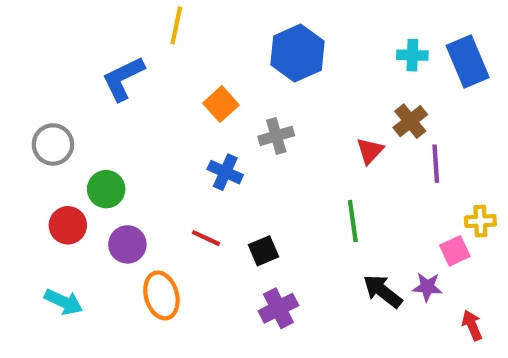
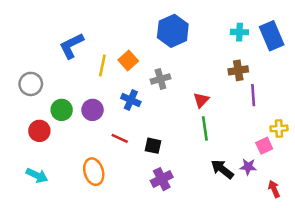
yellow line: (176, 25) -> (102, 65), moved
brown cross: (410, 121) -> (238, 70), turned 30
red triangle: (370, 151) -> (201, 100), moved
purple circle: (127, 244) -> (92, 110), moved
black square: (264, 251) -> (153, 146), turned 35

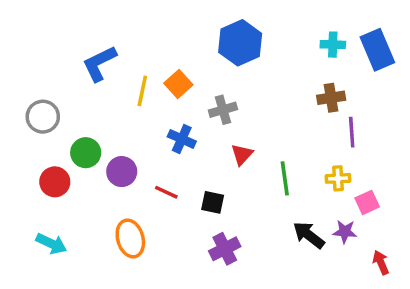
red triangle: (201, 100) -> (242, 154), moved
purple circle: (92, 110) -> (122, 172), moved
yellow cross: (279, 128) -> (338, 178), moved

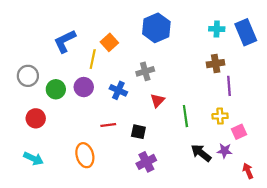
orange square: (178, 84) -> (109, 42), moved
green circle: (86, 153) -> (56, 89), moved
purple circle: (122, 172) -> (84, 87), moved
red line: (166, 192) -> (108, 125), turned -32

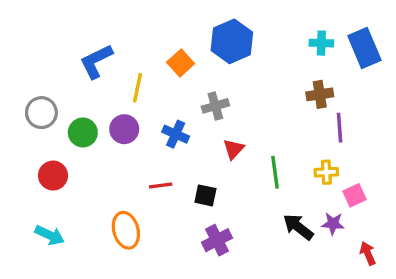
orange square: (109, 42) -> (181, 63), moved

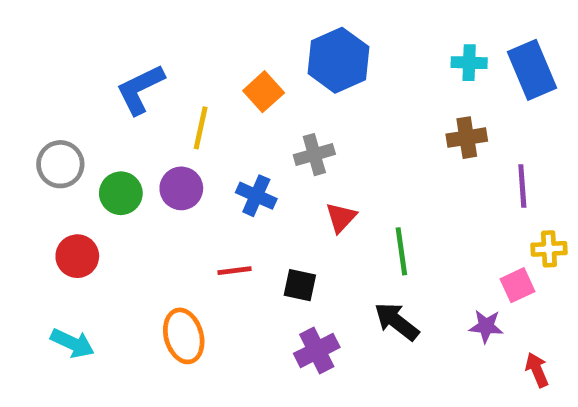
purple line: (340, 128) -> (522, 186), moved
yellow cross: (326, 172) -> (549, 249), moved
black arrow: (298, 227) -> (397, 321), moved

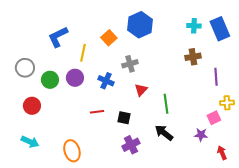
orange ellipse: (184, 336) -> (72, 151), moved

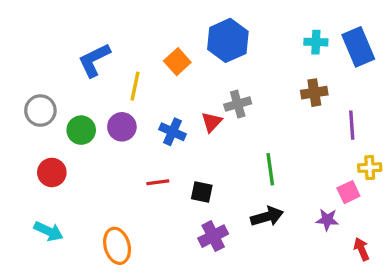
gray cross: (130, 64) -> (238, 104), moved
red triangle: (141, 90) -> (212, 122), moved
black arrow: (164, 133) -> (267, 216), turned 126

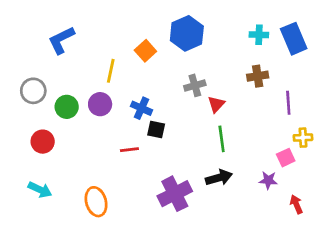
blue L-shape: (94, 60) -> (61, 40), moved
red triangle: (212, 122) -> (216, 104), moved
black square: (202, 192) -> (156, 130), moved
purple cross: (213, 236) -> (175, 194), size x1.4

